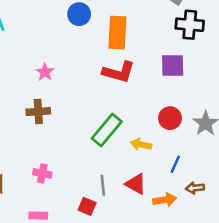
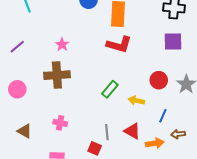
purple square: (173, 65) -> (173, 41), moved
brown cross: (38, 112) -> (57, 75), size x1.4
green rectangle: (107, 130) -> (110, 89), size x0.7

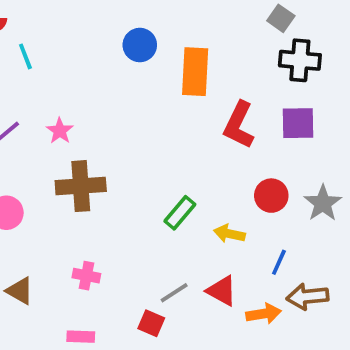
pink star: (62, 45) -> (60, 131), moved
red L-shape: (119, 45) -> (239, 125), moved, turned 100
gray line: (107, 132) -> (174, 293), turned 63
brown arrow: (178, 134) -> (308, 297), size x1.5

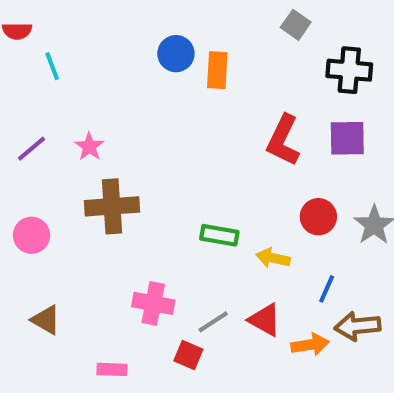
gray square: (281, 18) -> (296, 25), moved
orange rectangle: (195, 72) -> (217, 70), moved, size x0.7
green rectangle: (180, 213) -> (219, 235), turned 60
pink cross: (86, 276) -> (153, 303), moved, size x1.4

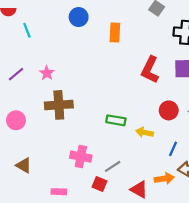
blue circle: (176, 54) -> (79, 17), moved
red triangle: (265, 320) -> (139, 190), moved

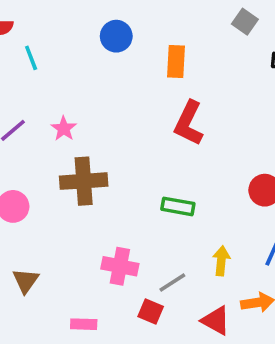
red L-shape: (150, 70) -> (189, 123), moved
yellow arrow: (145, 132) -> (221, 261), moved, turned 84
brown triangle: (24, 165) -> (26, 281), turned 35

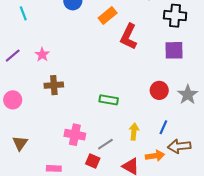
orange rectangle: (176, 62) -> (108, 16), turned 48
red L-shape: (189, 123) -> (129, 37), moved
brown cross: (84, 181) -> (54, 85), size x0.7

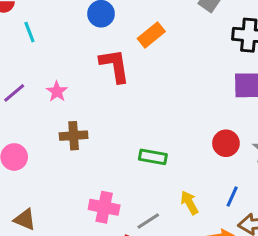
red L-shape: (129, 37) -> (115, 66), moved, turned 145
yellow arrow: (134, 132) -> (189, 203), turned -35
brown triangle: (20, 143) -> (25, 219), turned -42

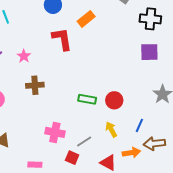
red circle: (226, 143) -> (114, 100), moved

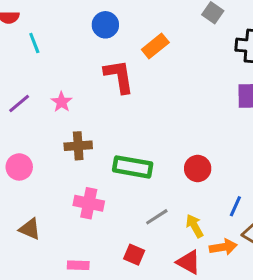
green rectangle: (87, 99) -> (133, 167), moved, size x1.4
yellow arrow: (111, 129) -> (195, 226), moved
pink cross: (55, 132) -> (89, 203), moved
gray line: (84, 142) -> (157, 217), moved

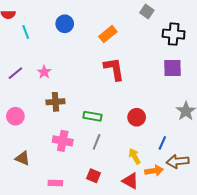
blue circle: (105, 25) -> (65, 24), moved
red L-shape: (119, 76) -> (114, 69), moved
green rectangle: (133, 167) -> (92, 116), size x0.7
gray line: (157, 217) -> (97, 142), moved, turned -35

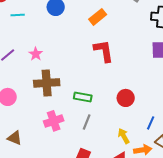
cyan line: (26, 32) -> (18, 15), turned -72
brown cross: (55, 102) -> (47, 83), size x1.4
pink cross: (63, 141) -> (54, 121), turned -30

